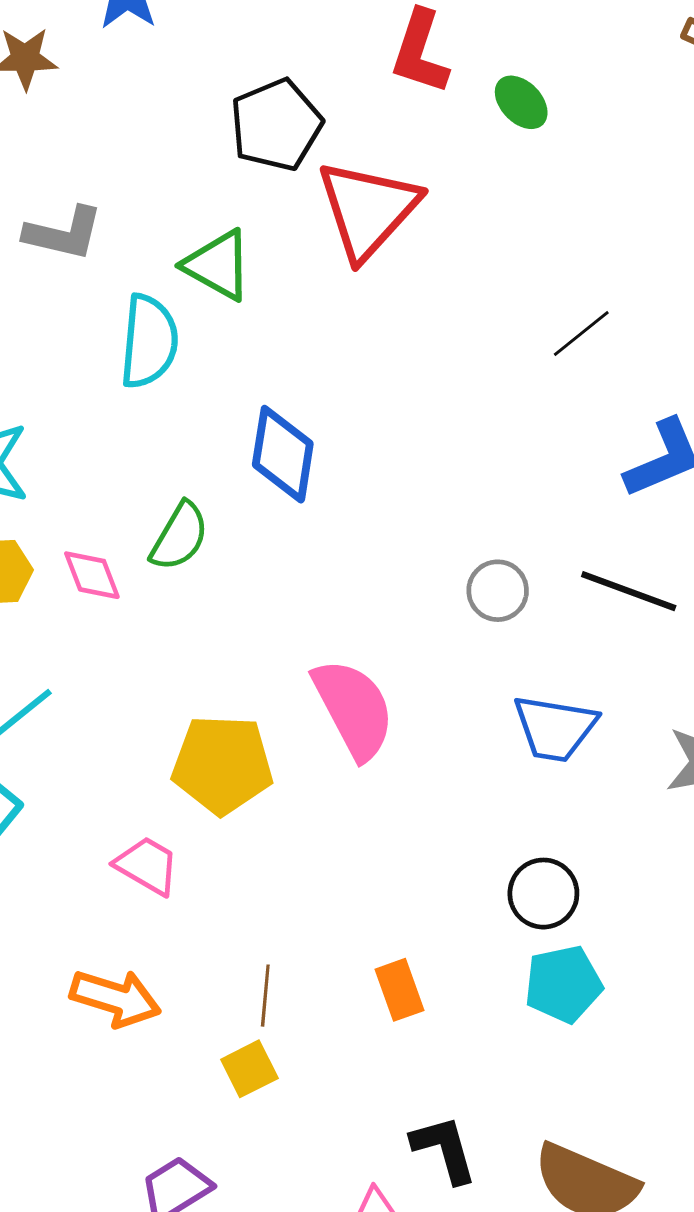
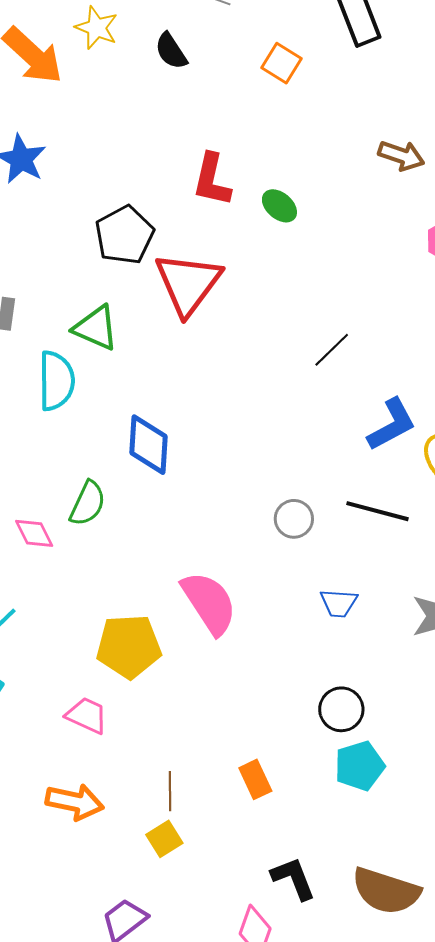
blue trapezoid: (555, 728) -> (339, 603), size x0.7

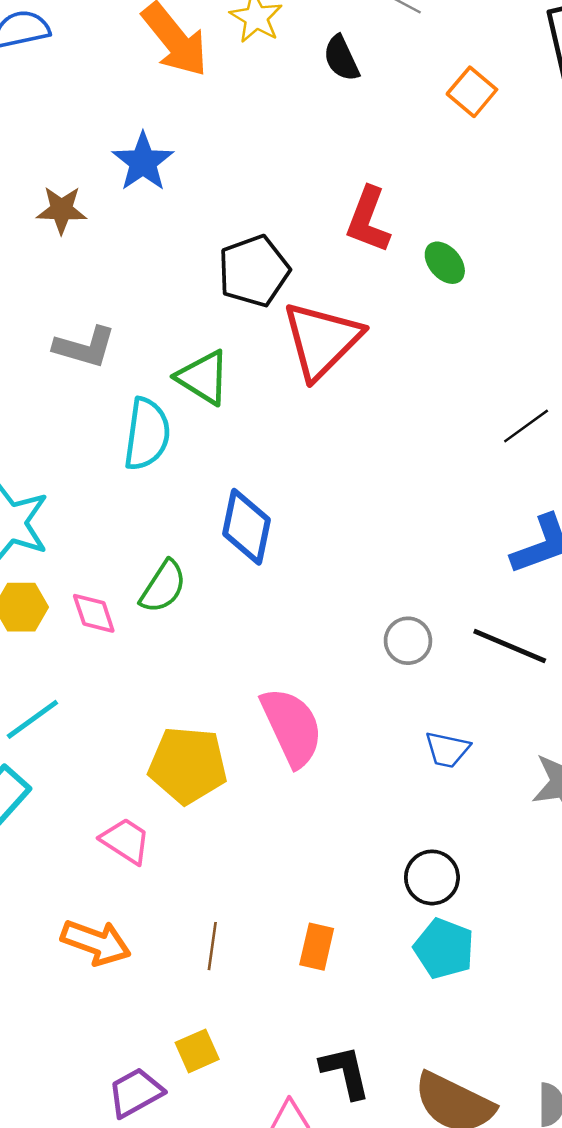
black line: (332, 350) -> (526, 426), moved
cyan pentagon: (360, 766) -> (444, 949), turned 30
orange rectangle: (255, 779) -> (317, 947), turned 30
yellow square: (164, 839) -> (197, 1051), moved

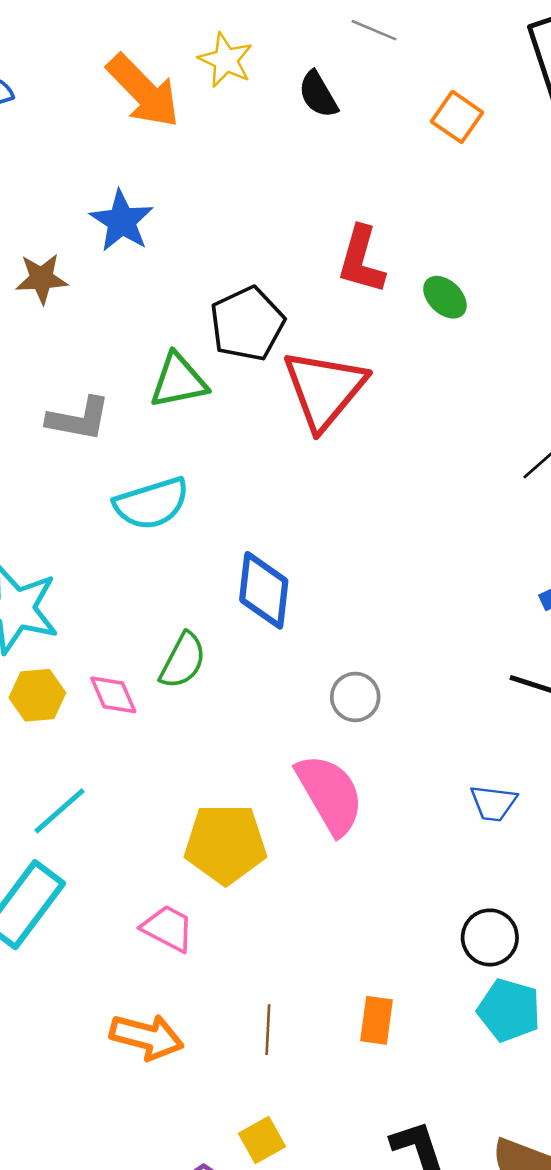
green triangle: (203, 378) -> (178, 381), moved, turned -38
cyan semicircle: (147, 434) -> (152, 503), turned 70
gray circle: (408, 641) -> (355, 697), moved

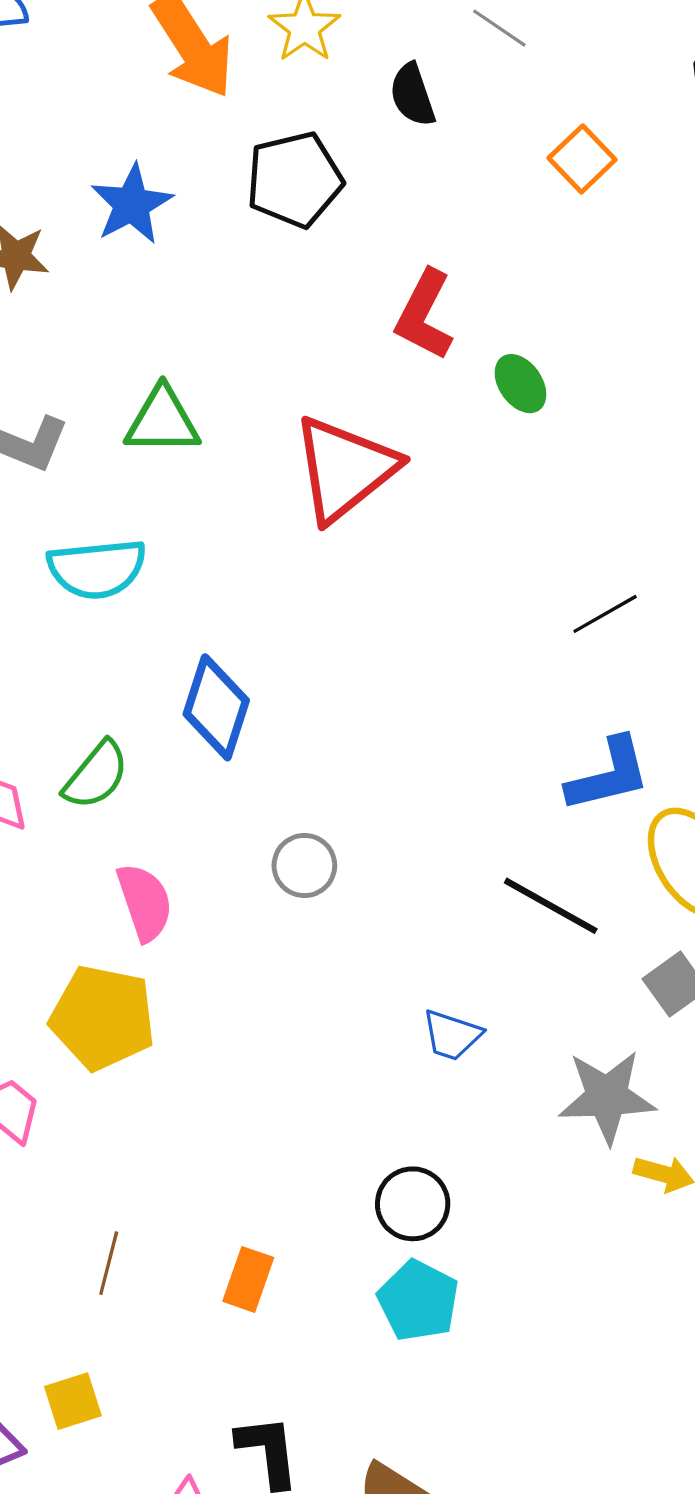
black pentagon: (247, 324) -> (294, 180), moved
pink semicircle: (330, 794) -> (145, 902), moved, size x0.7

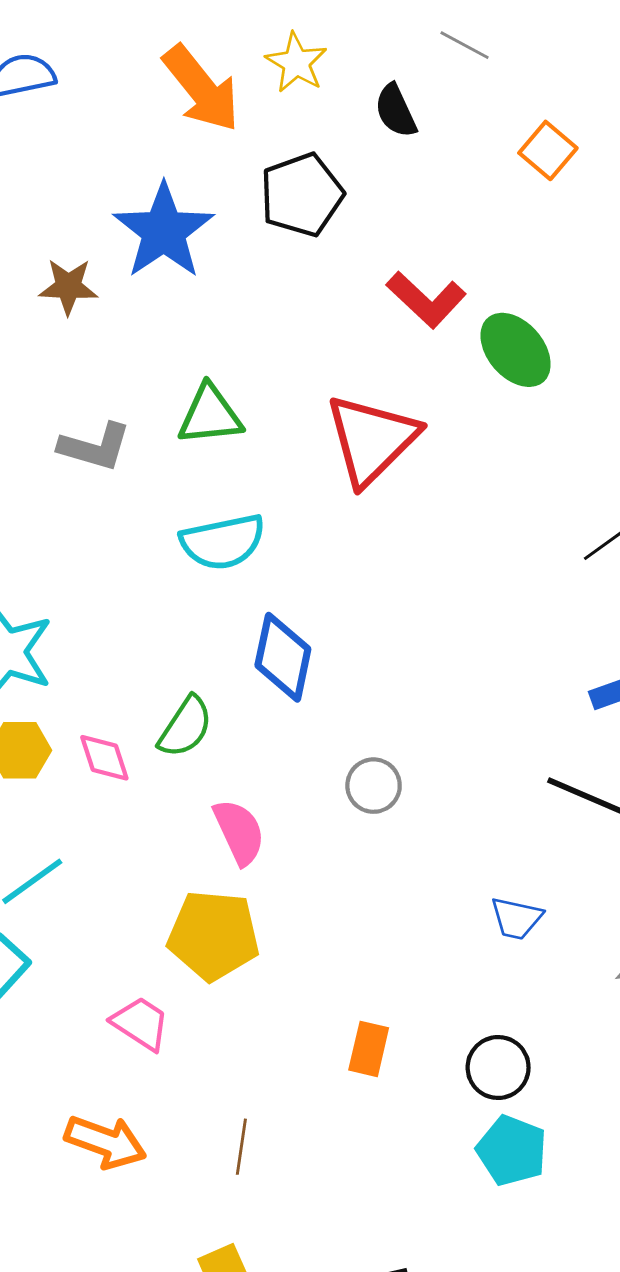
blue star: (132, 204) -> (164, 231), size x1.4
red L-shape: (424, 315) -> (426, 300), turned -68
green ellipse: (520, 384) -> (516, 350), size x1.5
cyan semicircle: (97, 569) -> (223, 542), moved
orange rectangle: (248, 1279) -> (369, 1049), moved

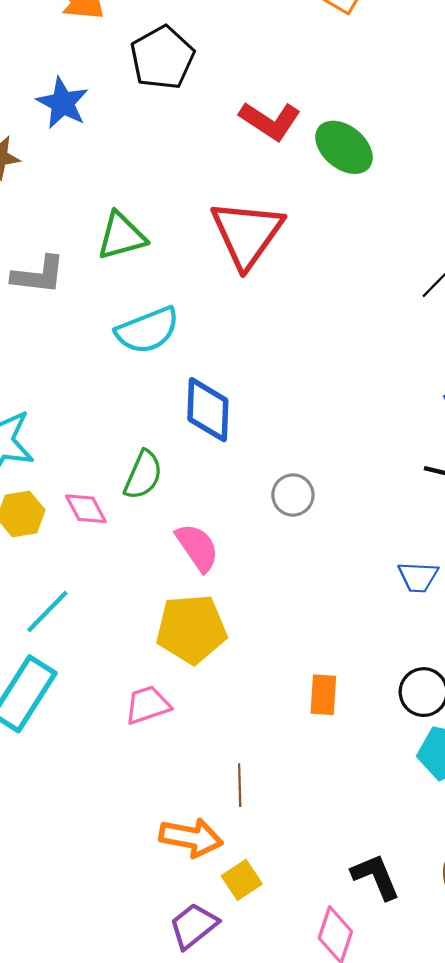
blue star: (164, 231) -> (63, 103), size x0.7
pink trapezoid: (141, 1023) -> (148, 705), turned -42
orange arrow: (106, 1142) -> (191, 838), moved

